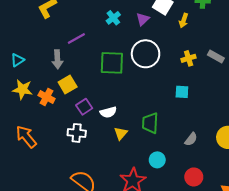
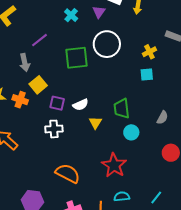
yellow cross: (189, 58) -> (149, 52), moved
purple square: (84, 107) -> (57, 103), turned -35
cyan circle: (157, 160) -> (131, 132), moved

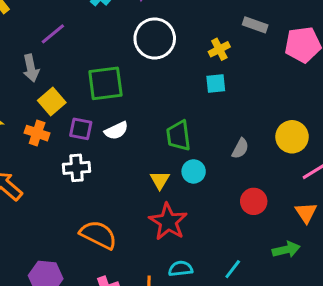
green square: (77, 58) -> (105, 83), moved
orange cross: (20, 100) -> (37, 133), moved
yellow triangle: (95, 123) -> (160, 180), moved

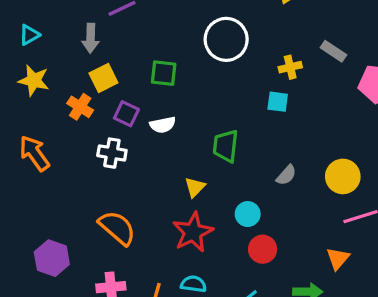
green square: (105, 83) -> (164, 73), size x0.7
cyan circle: (194, 171) -> (248, 214), moved
red circle: (254, 201) -> (263, 249), moved

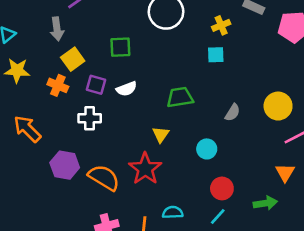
green trapezoid: (226, 146) -> (180, 97), turned 84
red star: (193, 232) -> (145, 169), moved
red circle: (263, 249) -> (222, 188), moved
purple hexagon: (52, 258) -> (65, 165), moved

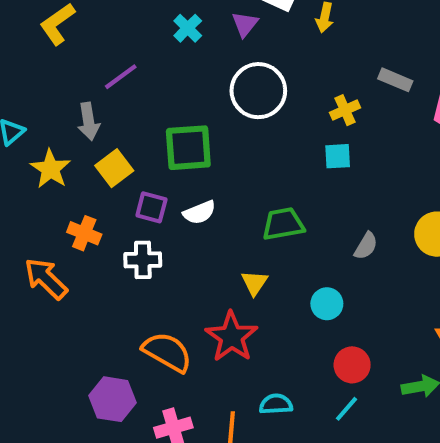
green square: (120, 47) -> (188, 148), size x1.4
yellow star: (17, 70) -> (50, 169), moved, turned 30
orange cross: (58, 85) -> (84, 233), moved
purple hexagon: (65, 165) -> (113, 399), moved

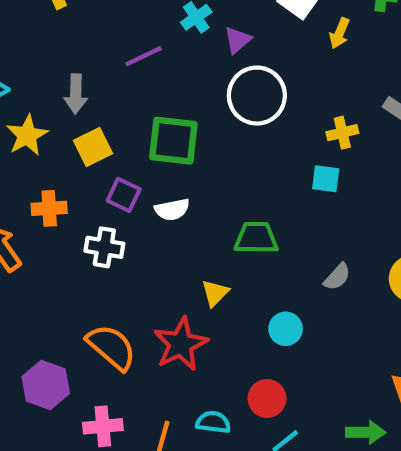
purple triangle: (245, 24) -> (238, 40), moved
purple line: (121, 77) -> (143, 56), moved
orange cross: (84, 233) -> (49, 208), turned -36
red circle: (352, 365) -> (267, 398), moved

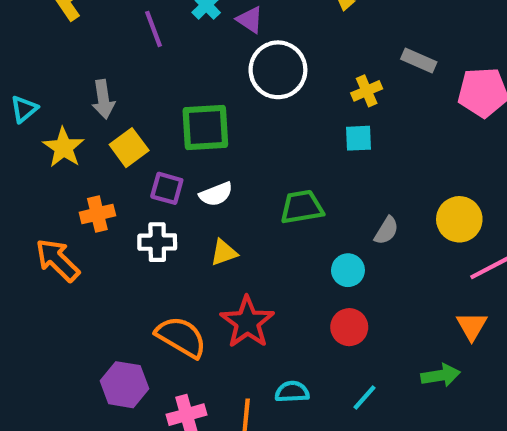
purple triangle: (238, 40) -> (250, 20), turned -36
purple line: (143, 56) -> (154, 29), moved, turned -75
yellow triangle: (215, 293) -> (224, 253), moved, turned 36
cyan circle: (286, 329) -> (348, 270), moved
red circle: (267, 398) -> (349, 327), moved

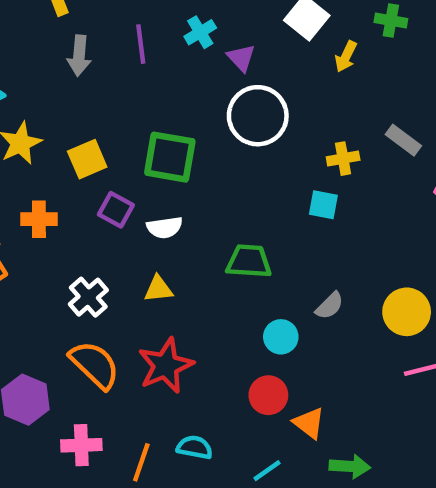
gray arrow: (103, 99) -> (79, 56), moved
white cross: (157, 242) -> (88, 297), moved, turned 36
orange triangle: (472, 326) -> (309, 423), moved, turned -36

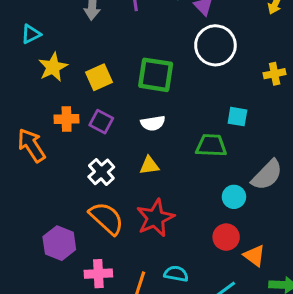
cyan square: (323, 205) -> (237, 117), moved
purple square: (116, 210) -> (101, 122), moved
gray semicircle: (330, 306) -> (267, 175), size x1.6

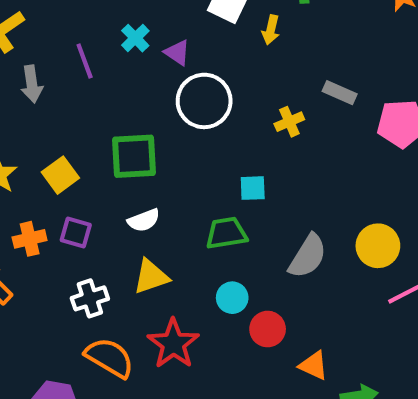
yellow triangle: (149, 165) -> (151, 277), size x1.4
white cross: (101, 172) -> (90, 298), turned 36
cyan circle: (234, 197) -> (232, 298), moved
red circle: (226, 237) -> (268, 329), moved

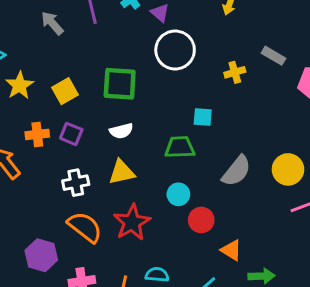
gray arrow: (32, 84) -> (52, 23), turned 140

